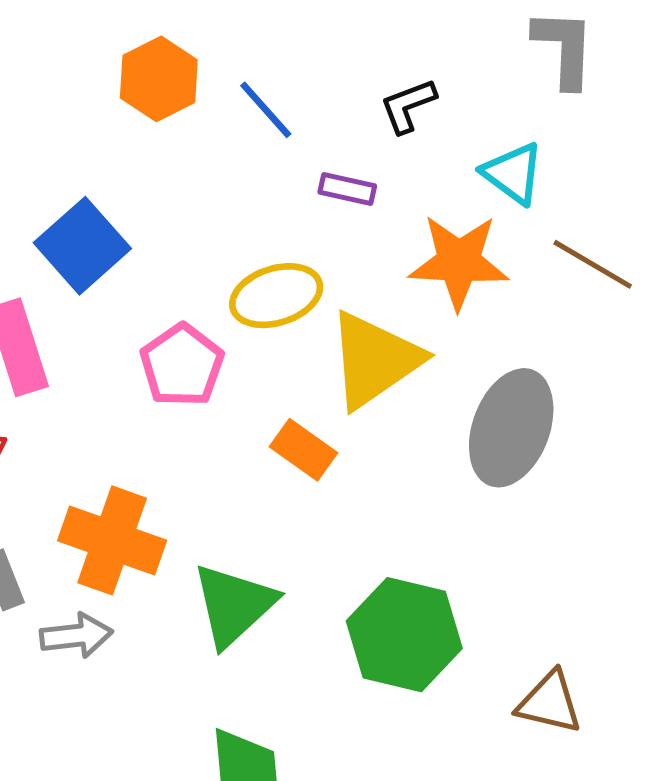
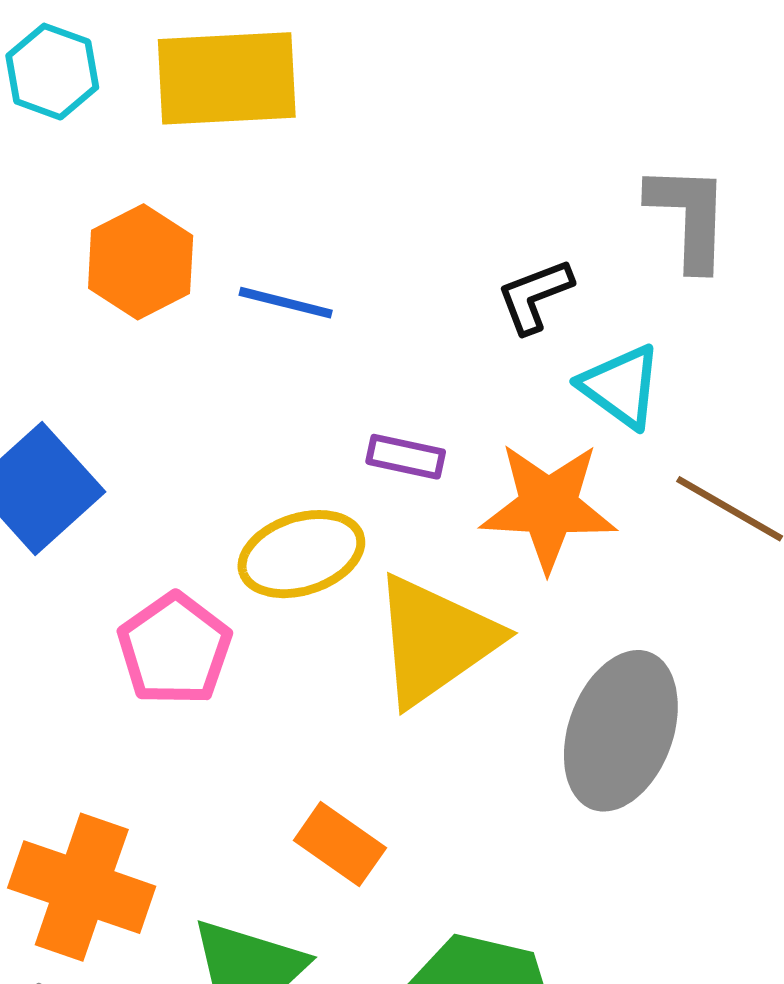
black L-shape: (408, 106) -> (535, 296), moved
blue line: (266, 110) -> (286, 303), turned -34
purple rectangle: (347, 189) -> (406, 457), moved
orange rectangle: (304, 450) -> (340, 844), moved

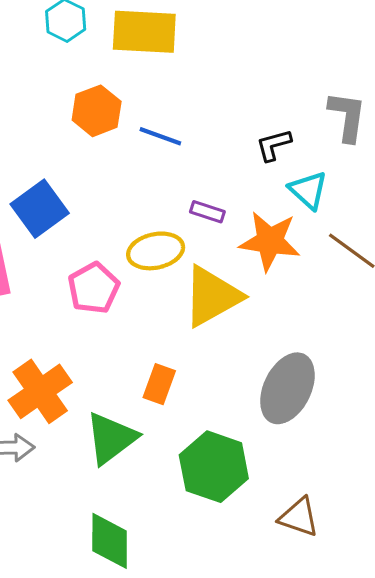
gray ellipse: (621, 731) -> (287, 388), moved
orange rectangle: (340, 844) -> (159, 384), turned 69
orange cross: (82, 887) -> (40, 391), turned 30

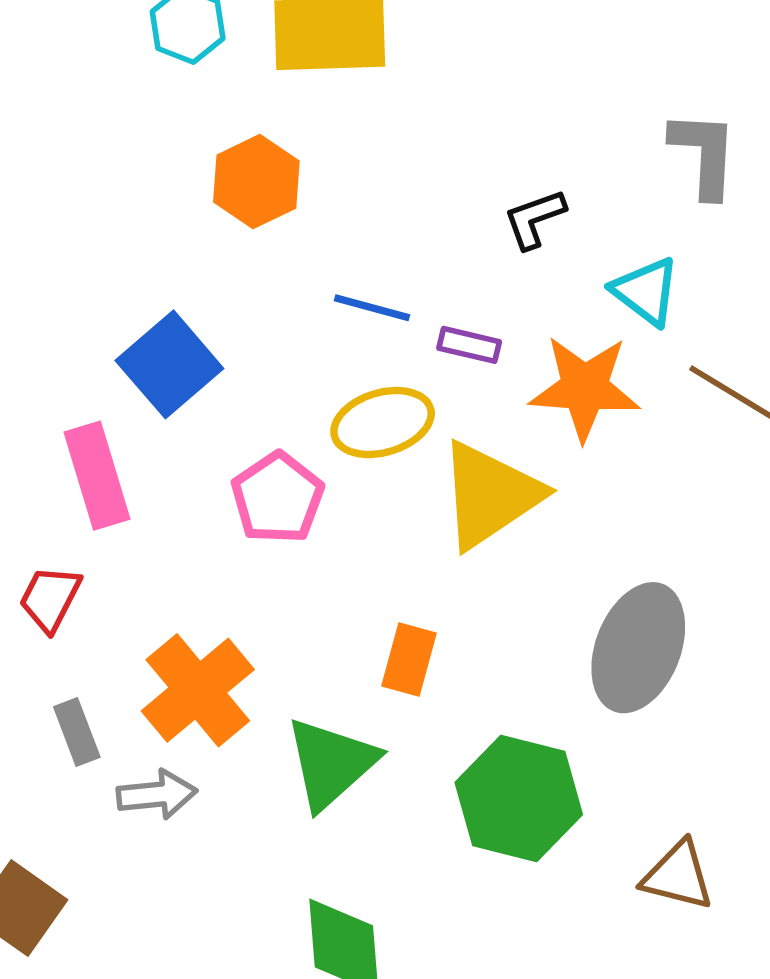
blue line: (160, 136) -> (372, 308), moved
black L-shape: (274, 145) -> (535, 219), moved

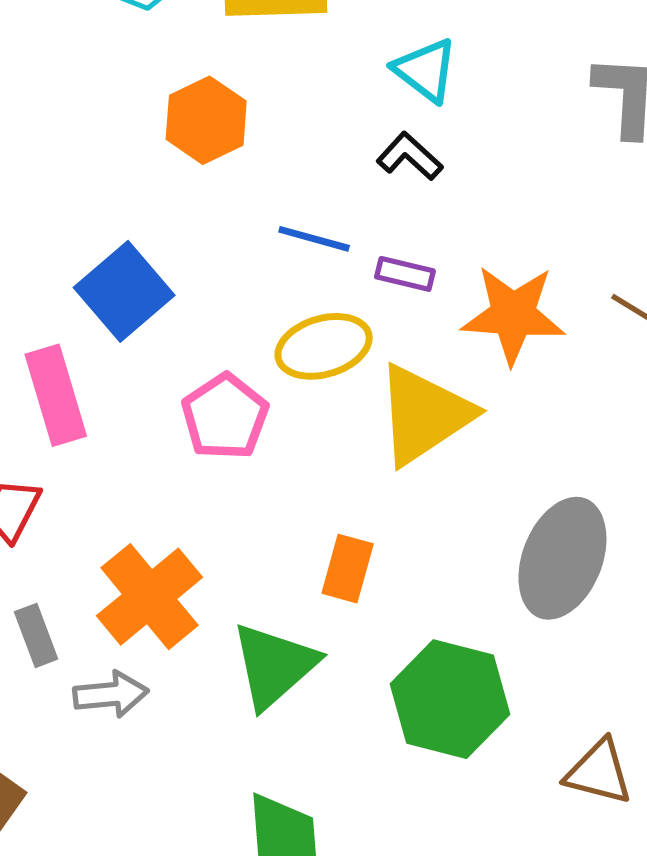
black L-shape: (535, 219) -> (410, 156), moved, turned 62
cyan triangle: (646, 291) -> (426, 70), moved

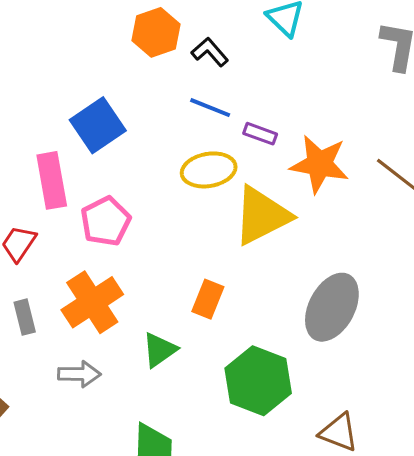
black L-shape: (410, 156) -> (210, 52), moved
pink pentagon: (225, 417) -> (106, 221), moved
green triangle: (274, 665) -> (159, 350), size x0.7
gray arrow: (111, 694) -> (79, 374), moved

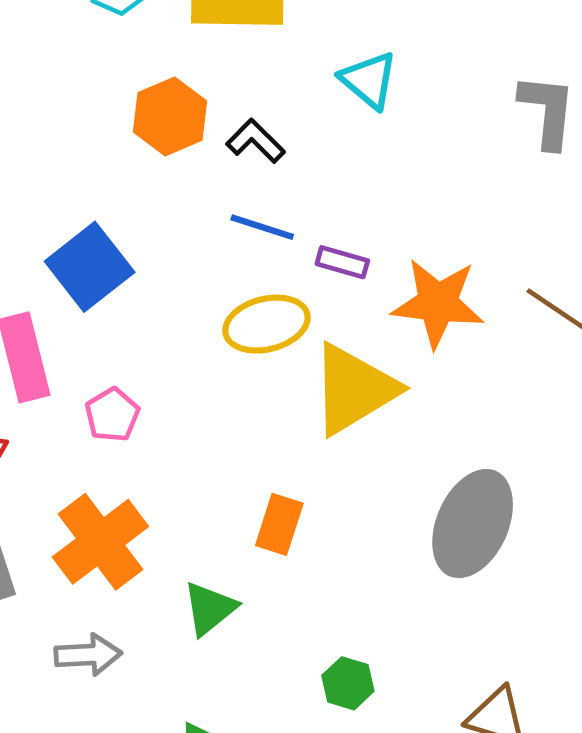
pink pentagon: (106, 221) -> (112, 415), size x0.7
green hexagon: (258, 381) -> (348, 683), moved, size x0.5

